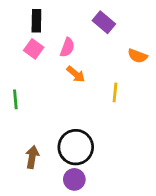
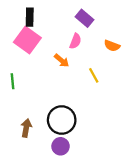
pink semicircle: (67, 47) -> (75, 41), moved
pink square: (34, 49) -> (27, 40), size x1.6
yellow line: (115, 92) -> (94, 75), turned -35

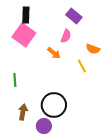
orange semicircle: (112, 46) -> (93, 49), moved
green line: (13, 81) -> (15, 80), moved
purple circle: (61, 146) -> (44, 126), moved

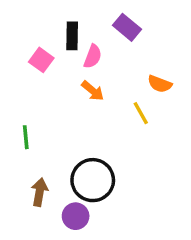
black rectangle: (26, 15) -> (72, 36), moved
pink square: (24, 35) -> (41, 60), size x0.6
pink semicircle: (66, 36) -> (93, 56), moved

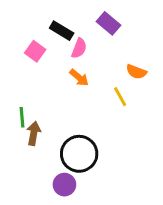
black rectangle: (72, 36) -> (62, 31), turned -60
brown arrow: (39, 192) -> (34, 133), moved

